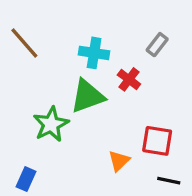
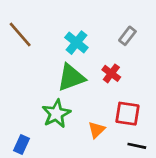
cyan cross: (94, 53) -> (76, 43), turned 30
red cross: (129, 79) -> (111, 73), moved
green star: (51, 124) -> (56, 114), moved

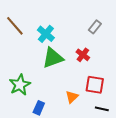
cyan cross: (76, 43) -> (46, 34), moved
green star: (56, 114) -> (20, 85), moved
blue rectangle: (21, 144) -> (39, 108), moved

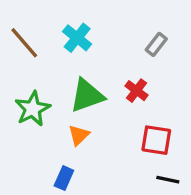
cyan cross: (46, 34) -> (77, 38), moved
green star: (20, 85) -> (33, 109), moved
orange triangle: (72, 97) -> (79, 135), moved

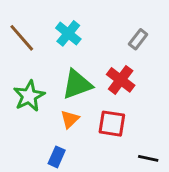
red cross: (136, 91) -> (121, 80), size x1.4
red square: (156, 140) -> (112, 124), moved

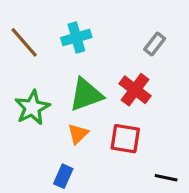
cyan cross: (68, 33) -> (76, 37), turned 35

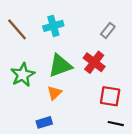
red square: (125, 139) -> (110, 96), moved
blue rectangle: (63, 176) -> (44, 122), turned 49

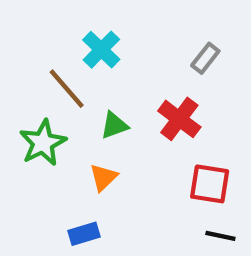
cyan cross: (53, 26) -> (101, 50), turned -30
brown line: (17, 29) -> (67, 89), moved
green triangle: (60, 66) -> (114, 125), size x0.6

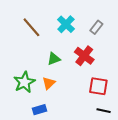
cyan cross: (101, 50) -> (66, 24), moved
brown line: (67, 89) -> (31, 27), moved
green star: (43, 143) -> (24, 82), moved

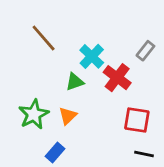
cyan cross: (66, 24) -> (92, 56), moved
gray rectangle: (96, 27) -> (145, 51), moved
blue rectangle: (40, 110) -> (55, 153), turned -32

